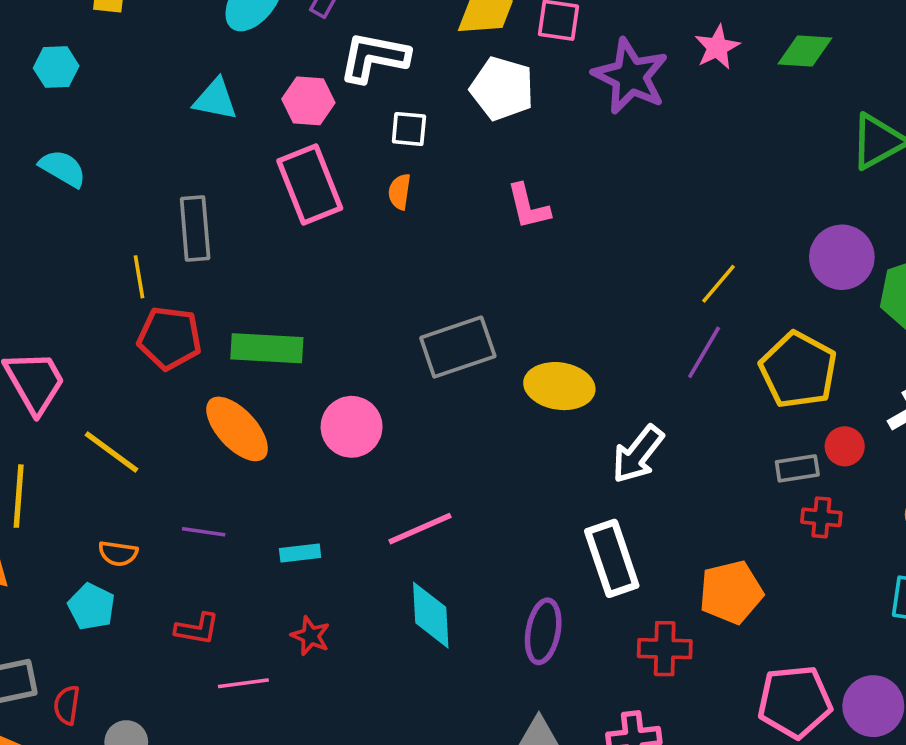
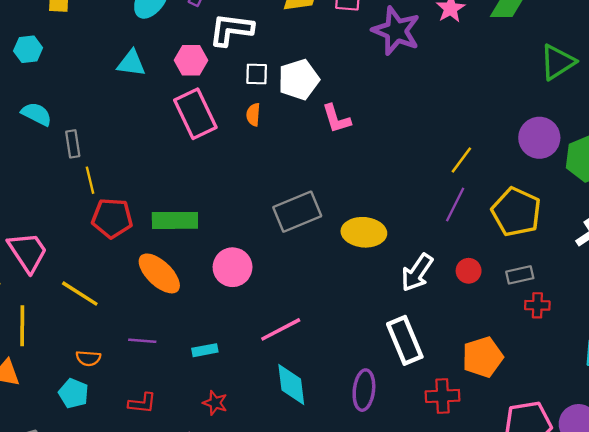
white pentagon: (502, 89) -> (299, 80), moved, turned -30
gray rectangle: (195, 229) -> (73, 144), moved, size x0.7
red circle: (845, 446) -> (469, 271), moved

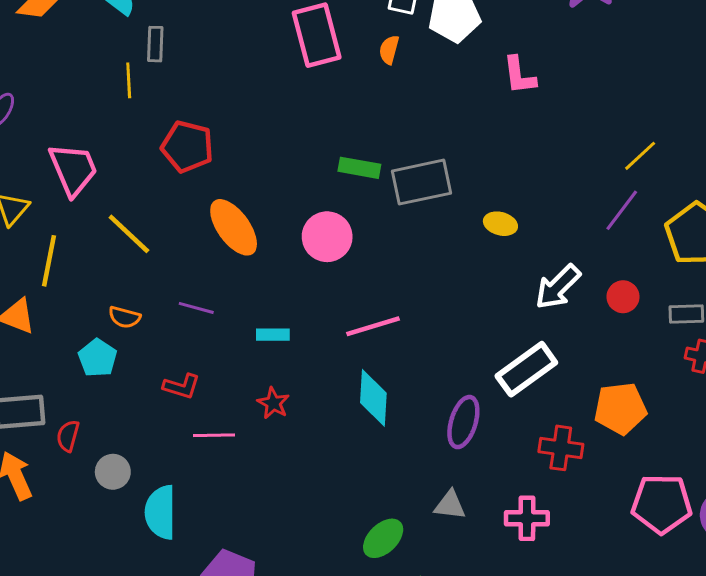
pink L-shape: (336, 119) -> (519, 75), moved
yellow line: (90, 180) -> (129, 80), moved
green rectangle: (175, 220) -> (359, 168), moved, size x0.7
yellow ellipse: (364, 232) -> (500, 224), size x0.6
white rectangle: (405, 340) -> (526, 369), turned 66

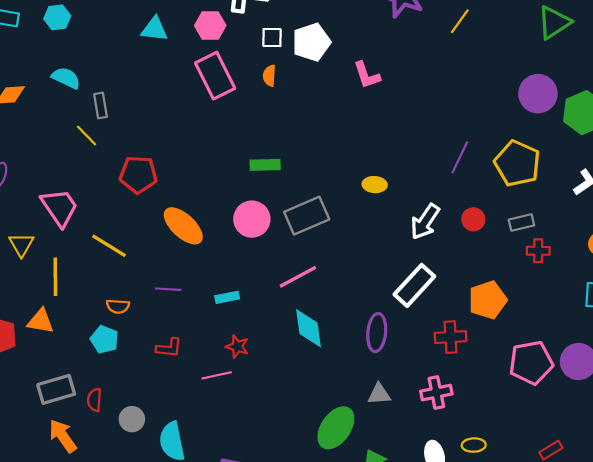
yellow line: (129, 80) -> (87, 135), turned -30
yellow line: (640, 156) -> (460, 21), moved
gray rectangle: (422, 182) -> (307, 216), moved
pink line: (214, 435) -> (217, 375), moved
green ellipse: (383, 538) -> (336, 428), size x1.4

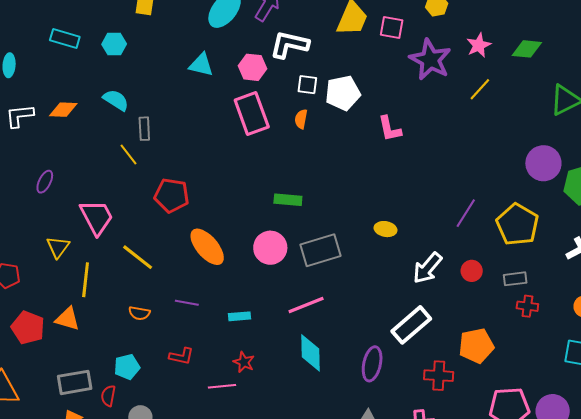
cyan pentagon: (104, 340) -> (127, 367), moved, turned 30

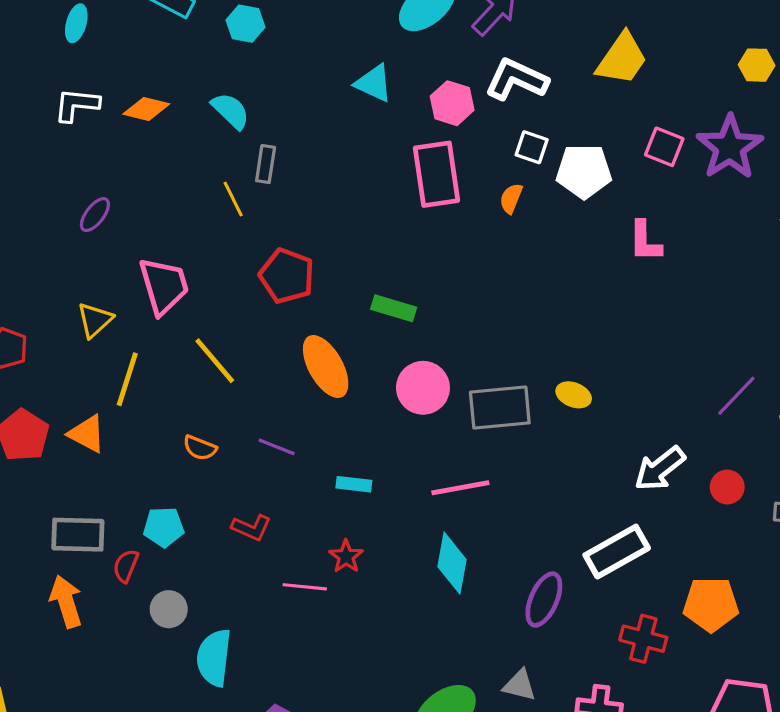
pink square: (392, 28) -> (664, 147), moved
green rectangle: (288, 200) -> (394, 308), moved
yellow ellipse: (385, 229) -> (574, 395), moved

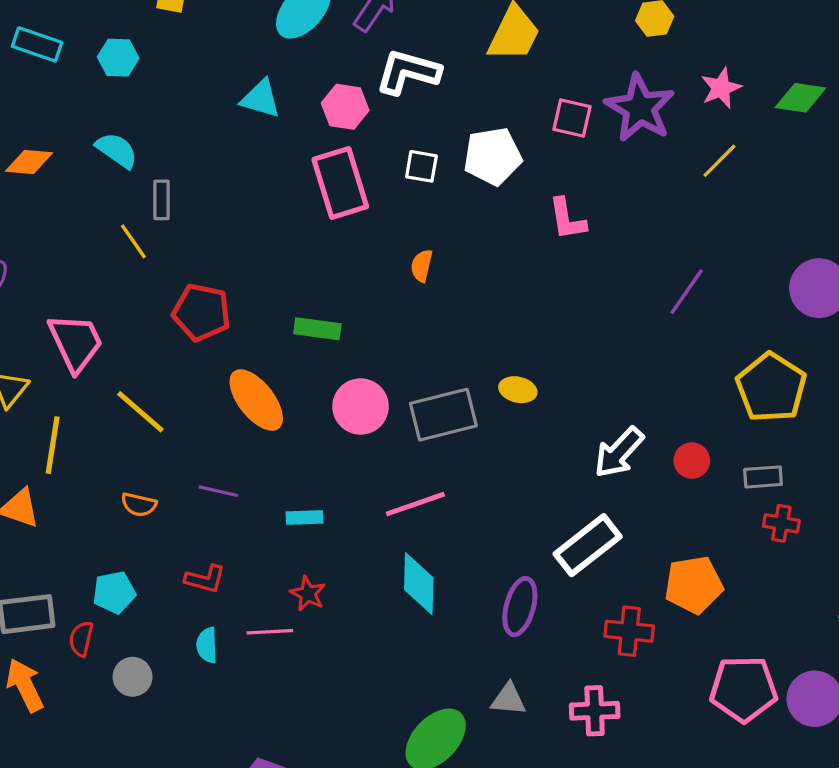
white square: (532, 147) -> (421, 166), moved
orange semicircle: (511, 198) -> (422, 266), moved
purple line: (736, 396) -> (687, 292), moved
cyan semicircle: (214, 658) -> (207, 645), moved, size x0.6

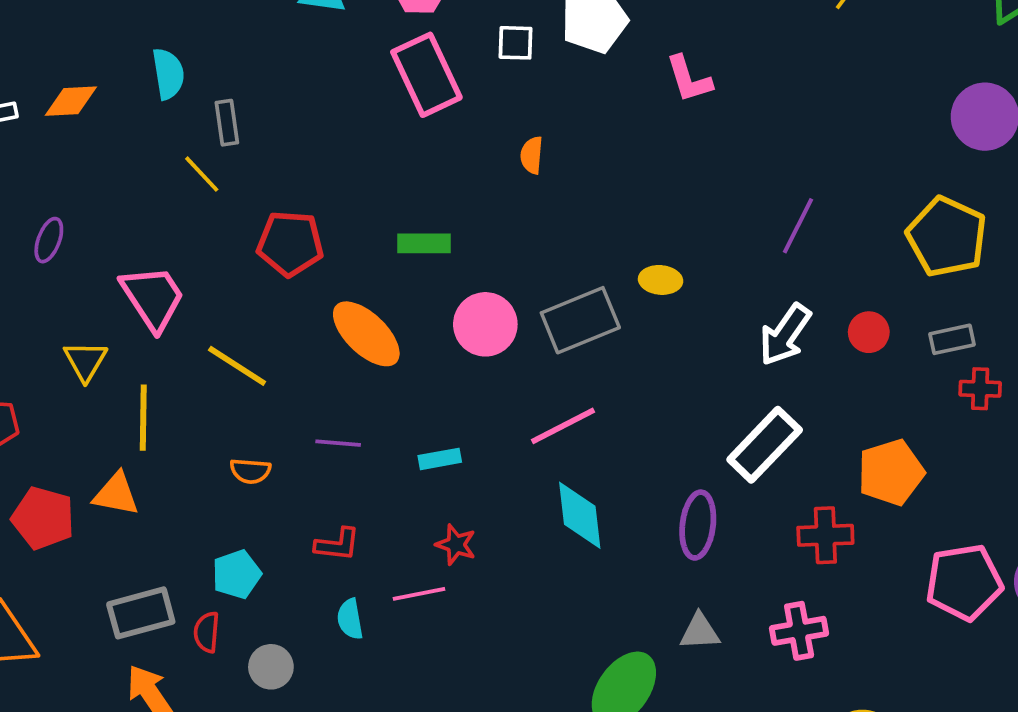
cyan semicircle: (117, 150) -> (168, 74), turned 54
purple line: (687, 292) -> (798, 226), moved

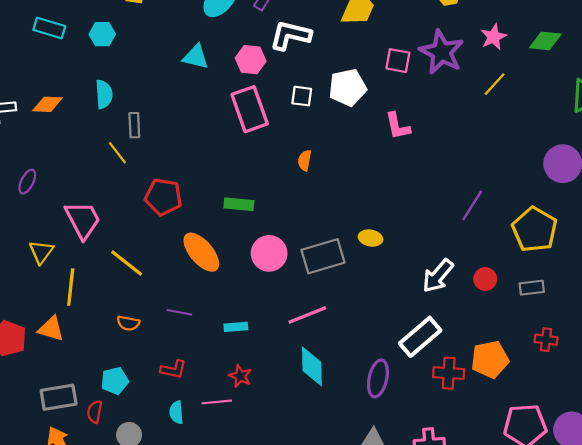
purple line: (798, 226) -> (472, 205), moved
red cross: (980, 389) -> (546, 340), moved
red cross: (825, 535) -> (449, 373), moved

